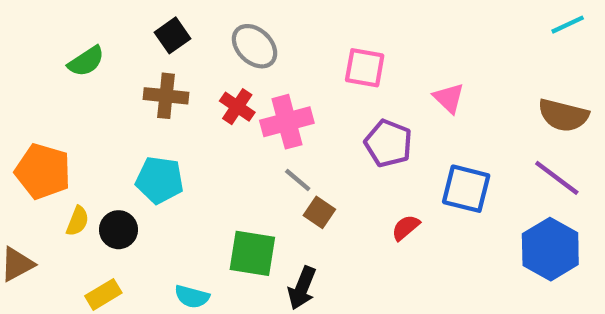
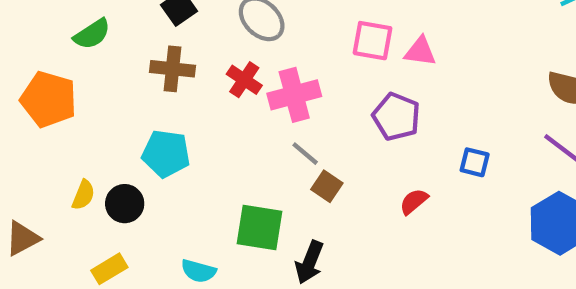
pink triangle: (449, 98) -> (420, 51), moved, turned -36
orange pentagon: (43, 171) -> (49, 99), moved
blue square: (466, 189) -> (475, 162), size x0.6

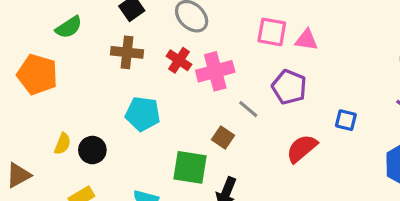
cyan pentagon: (166, 154) -> (143, 114), moved
gray line: (305, 154) -> (248, 109), moved
brown square: (327, 186) -> (223, 137), moved
red semicircle: (414, 201) -> (302, 148), size x1.5

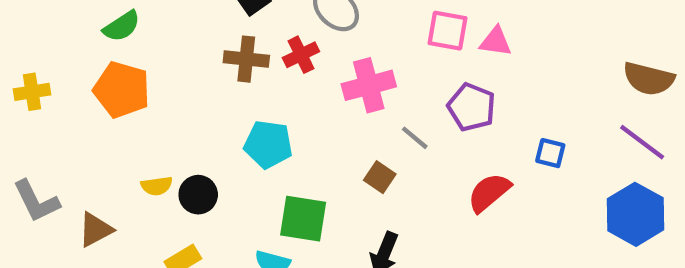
green semicircle: (69, 27) -> (122, 26), moved
red cross: (179, 60) -> (301, 55), moved, turned 30
yellow semicircle: (62, 144) -> (157, 186), turned 60
green square: (190, 167) -> (303, 219), moved

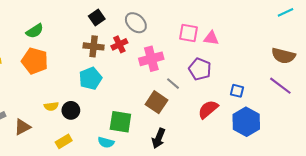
cyan pentagon: (268, 144) -> (90, 78), moved, turned -30
brown square: (380, 177) -> (156, 102), size x1.5
blue hexagon: (636, 214) -> (246, 122), moved

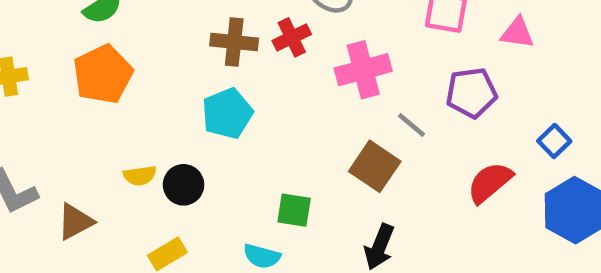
pink triangle: (211, 38) -> (517, 33), moved
orange pentagon: (35, 61) -> (103, 74), turned 30
purple pentagon: (200, 69) -> (471, 93), turned -30
blue square: (237, 91) -> (554, 141), turned 32
green square: (120, 122) -> (294, 210), size x0.7

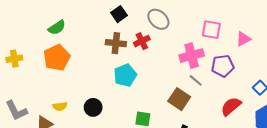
pink triangle: (517, 33) -> (243, 39), turned -35
pink cross: (363, 70) -> (192, 56), moved
cyan pentagon: (227, 113) -> (125, 75), moved
yellow semicircle: (140, 176) -> (60, 106), moved

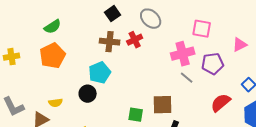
pink triangle: (243, 39) -> (240, 45), moved
cyan pentagon: (125, 75) -> (100, 73), moved
brown square: (179, 99) -> (163, 105), moved, turned -35
black circle: (93, 107) -> (88, 94), moved

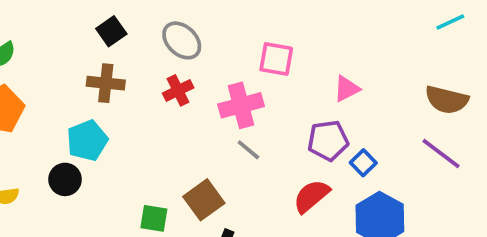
red cross: (135, 40) -> (178, 90), moved
purple pentagon: (213, 64) -> (328, 141), moved
brown square: (163, 105) -> (204, 200), turned -35

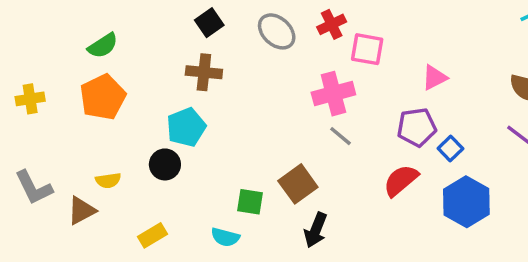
red cross: (178, 90) -> (332, 24), moved

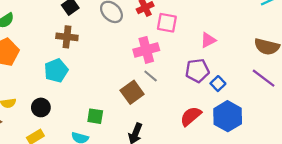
black circle: (165, 164) -> (41, 107), moved
red semicircle: (401, 180) -> (191, 116), moved
brown square: (298, 184) -> (132, 92), moved

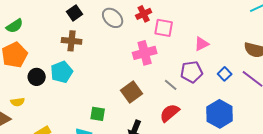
gray line: (151, 76) -> (171, 85), moved
blue square: (218, 84) -> (225, 74), moved
black circle: (41, 107) -> (37, 77), moved
red semicircle: (191, 116) -> (170, 113), moved

